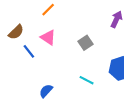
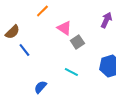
pink triangle: (48, 37) -> (64, 28), moved
cyan line: (87, 80) -> (71, 72), moved

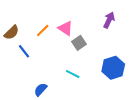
orange line: (42, 11) -> (43, 30), moved

